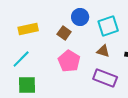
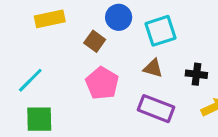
yellow rectangle: (28, 29) -> (50, 19), moved

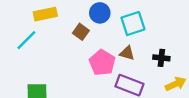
cyan line: (30, 80) -> (26, 40), moved
pink pentagon: (102, 83) -> (102, 63), moved

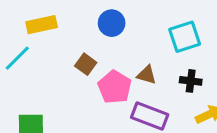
cyan square: (133, 24) -> (185, 37), moved
brown square: (81, 32) -> (86, 64), moved

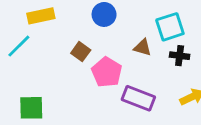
brown triangle: (147, 75) -> (142, 47), moved
black cross: (191, 81) -> (180, 56), moved

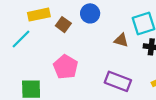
brown square: (81, 52) -> (63, 25), moved
pink pentagon: (107, 72) -> (66, 67), moved

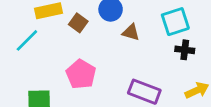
brown triangle: (121, 40) -> (131, 32), moved

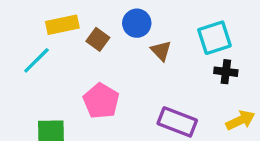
brown triangle: (131, 32) -> (161, 51), turned 30

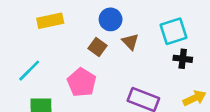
brown square: (98, 39) -> (97, 47), moved
cyan line: (36, 60) -> (29, 71), moved

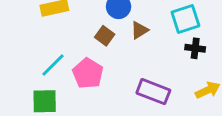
brown triangle: (130, 42) -> (139, 30), turned 42
cyan line: (29, 71) -> (53, 65), moved

